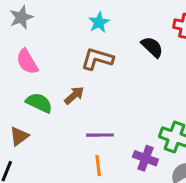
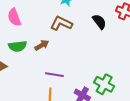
green semicircle: (39, 103) -> (18, 46), turned 138

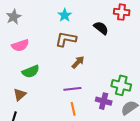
pink semicircle: (14, 17) -> (20, 45), turned -72
brown arrow: (42, 45) -> (78, 62), moved

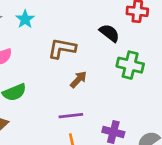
cyan star: (65, 15) -> (25, 19), moved
green cross: (121, 85) -> (130, 65), moved

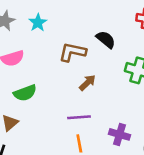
black semicircle: (109, 33) -> (106, 39), moved

